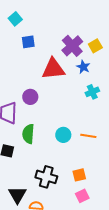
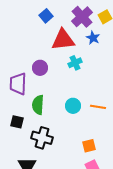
blue square: (28, 42) -> (46, 16), moved, turned -32
cyan cross: (92, 92) -> (75, 63), moved
black cross: (46, 177) -> (42, 138), moved

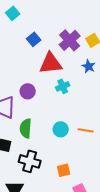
blue star: (93, 38) -> (89, 66), moved
orange square: (89, 146) -> (64, 170), moved

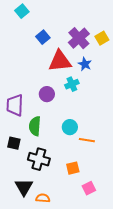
blue star: (89, 66) -> (85, 64), moved
purple circle: (28, 91) -> (47, 94), moved
orange line: (86, 130) -> (87, 140), moved

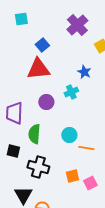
cyan square: (22, 11) -> (21, 19), turned 32
purple cross: (79, 38) -> (77, 25), moved
red triangle: (60, 61) -> (38, 69), moved
pink square: (89, 188) -> (90, 183), moved

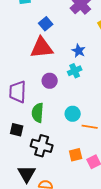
blue star: (84, 72) -> (79, 51), moved

